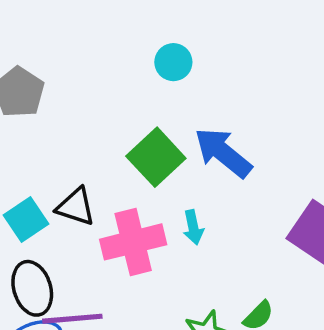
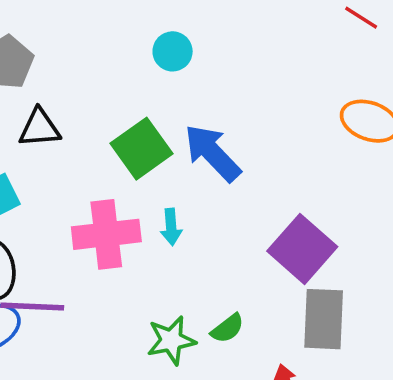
black triangle: (76, 207) -> (39, 128), moved, turned -30

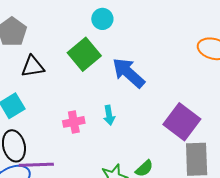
green square: (141, 149) -> (84, 54), moved
pink cross: (106, 234) -> (74, 122), size x0.6

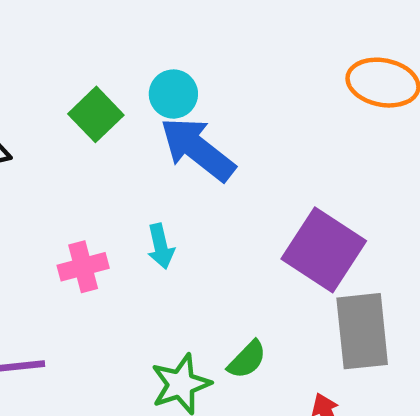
cyan circle: (102, 19) -> (173, 94), moved
green square: (84, 54) -> (96, 114), size x0.7

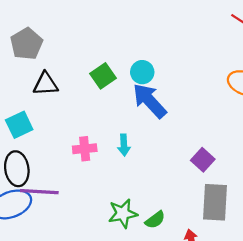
purple square: (324, 250) -> (203, 160), size x0.6
green semicircle: (247, 360) -> (155, 220), moved

